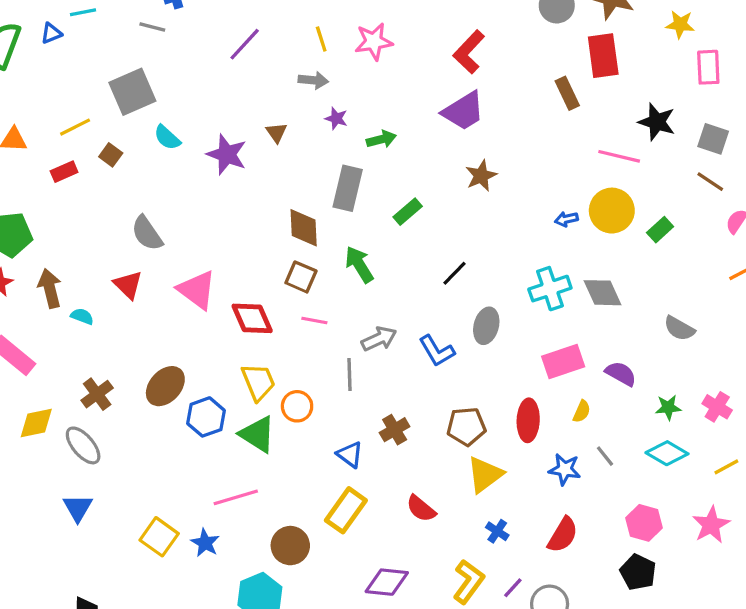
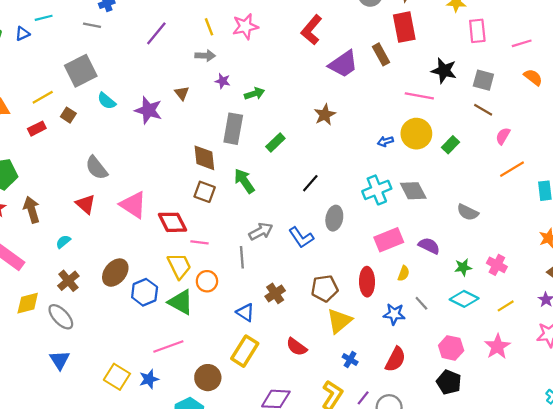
purple trapezoid: (463, 111) -> (343, 64), moved
cyan semicircle: (82, 316) -> (63, 242), moved, turned -56
pink line: (314, 321) -> (200, 242), moved
blue star: (205, 543) -> (149, 379), turned 30

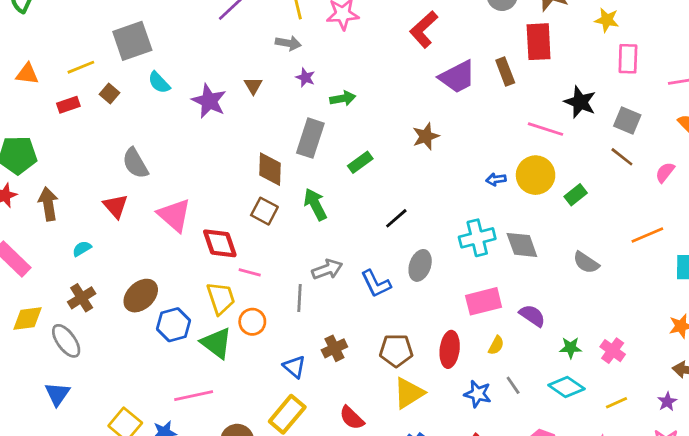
pink semicircle: (503, 136) -> (665, 172), moved
gray semicircle: (468, 212) -> (586, 263), moved

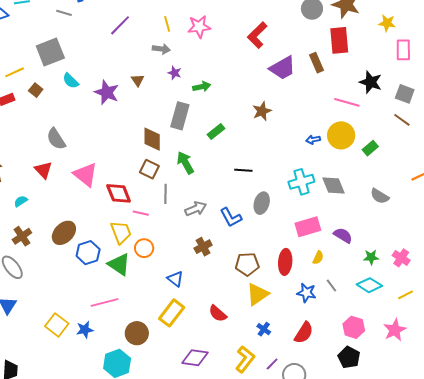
black line: (396, 218) -> (243, 170), turned 48
gray line: (300, 298) -> (166, 194), moved
brown cross: (334, 348) -> (203, 247), moved

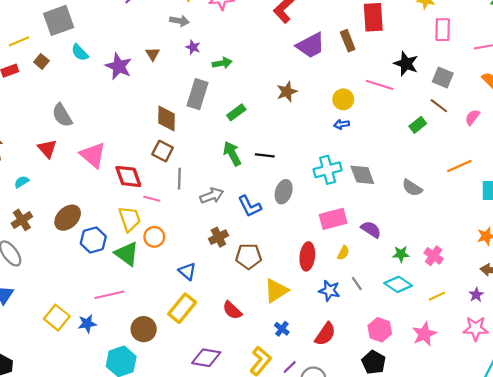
yellow circle: (341, 135) -> (343, 99), moved, size x0.7
green rectangle: (370, 148) -> (418, 125), moved
green arrow: (185, 163) -> (232, 154), moved
brown pentagon: (247, 264) -> (249, 256), moved

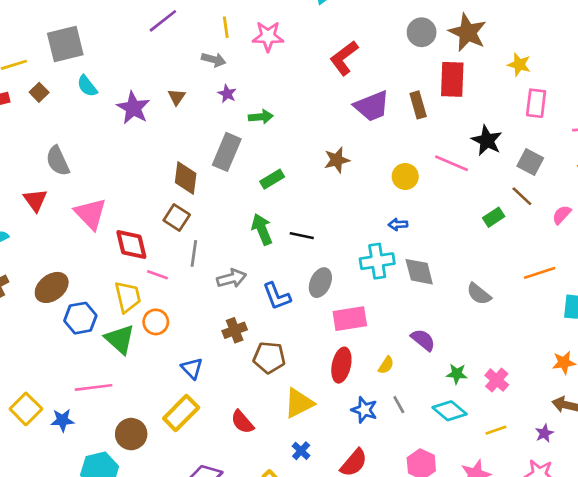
blue arrow: (342, 124) -> (398, 224), moved
pink rectangle: (333, 219) -> (350, 319), moved

